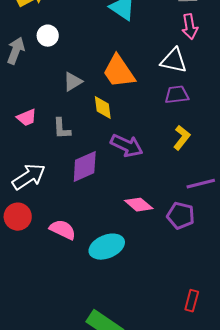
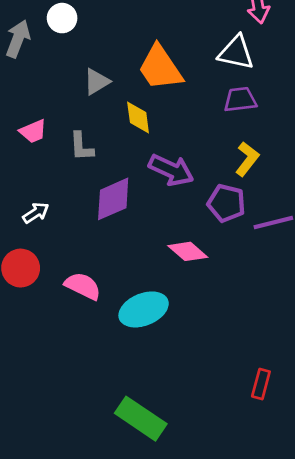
white arrow: (29, 177) -> (36, 213), size x0.6
purple pentagon: (181, 216) -> (226, 203), moved

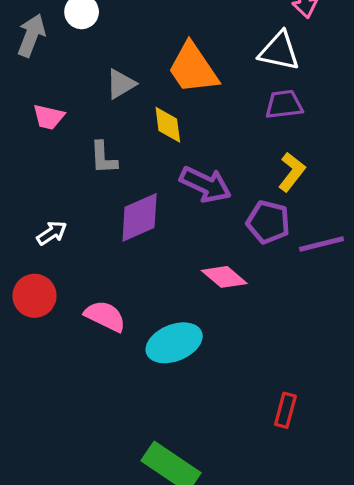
pink trapezoid: (33, 131) -> (49, 117), moved, turned 36
red rectangle: (261, 384) -> (285, 410), moved

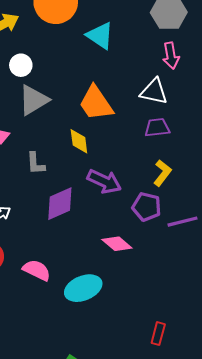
gray triangle: (121, 84) -> (34, 100), moved, size x1.5

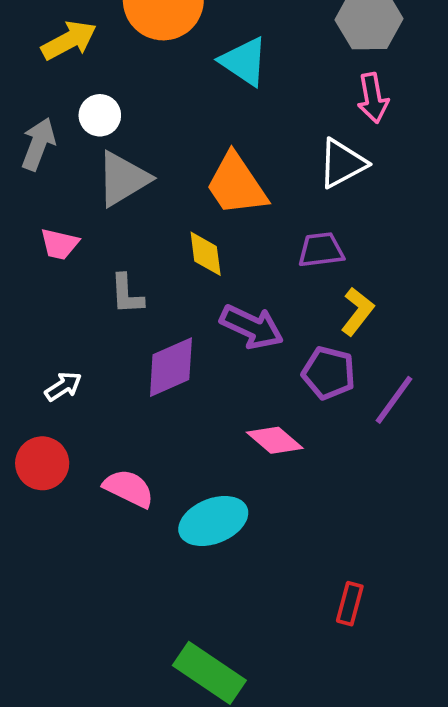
white triangle: (154, 92) -> (342, 163), turned -40
purple trapezoid: (157, 128) -> (321, 250), moved
purple line: (182, 222) -> (394, 400), turned -40

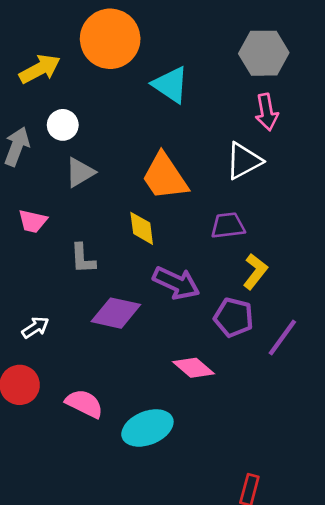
gray triangle: (123, 179) -> (80, 172), size x0.7
purple diamond: (171, 367) -> (116, 313), turned 36

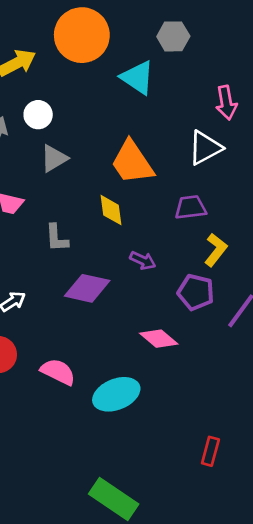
gray hexagon: (264, 53) -> (173, 36), moved, size x0.7
purple arrow: (176, 283) -> (143, 260), size x0.6

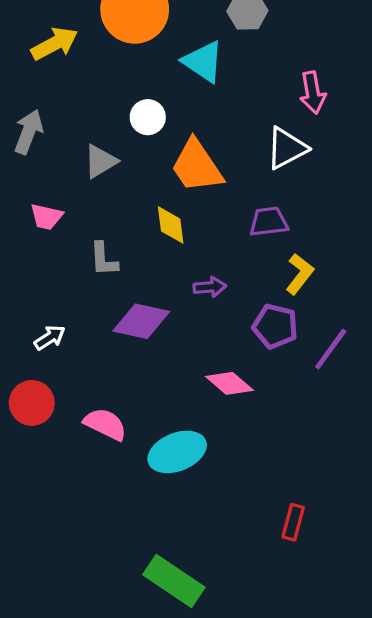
white circle: (38, 115) -> (148, 117), moved
purple arrow: (143, 260) -> (210, 287), turned -30

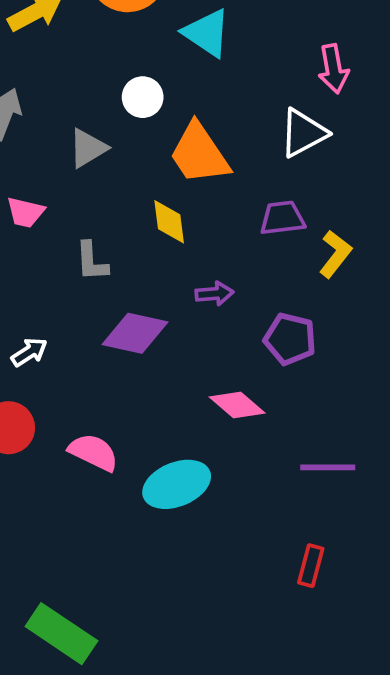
yellow L-shape: (300, 274) -> (335, 254), moved
purple line: (331, 349) -> (328, 467), moved, turned 54
green rectangle: (174, 581) -> (61, 634), moved

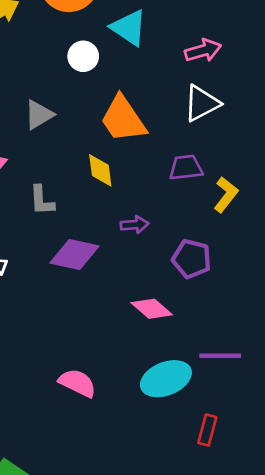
pink arrow: (333, 69) -> (203, 51), moved, turned -96
white circle: (143, 97) -> (83, 56), moved
pink semicircle: (93, 452) -> (77, 383), moved
cyan ellipse: (177, 484) -> (166, 379), moved

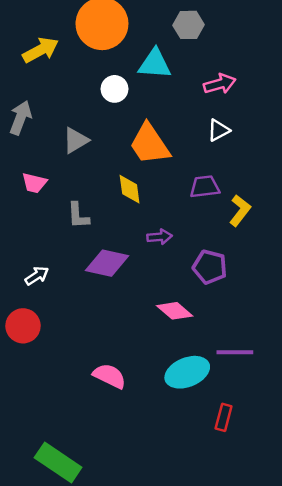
cyan triangle: (129, 28) -> (155, 64), turned -30
white triangle: (202, 103) -> (219, 130), size x0.7

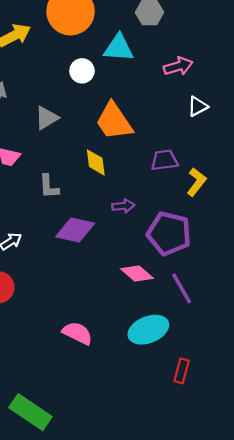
white triangle: (219, 130) -> (198, 106), moved
purple pentagon: (210, 267) -> (169, 233), size x1.4
purple line: (235, 352) -> (182, 288), moved, turned 60

